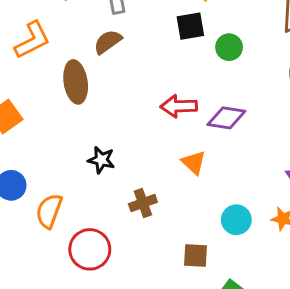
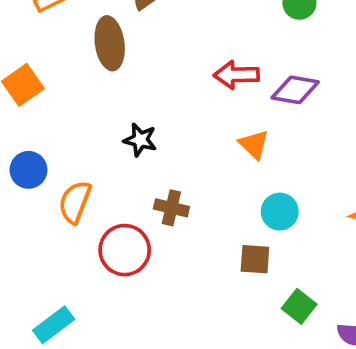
brown cross: (143, 203) -> (171, 208), moved, turned 32
cyan circle: (236, 220) -> (280, 212), moved

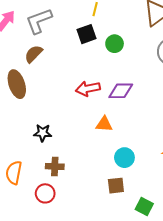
orange triangle: (254, 144) -> (104, 124), turned -30
brown cross: (171, 208) -> (55, 166), moved
red circle: (125, 250) -> (45, 193), size x0.7

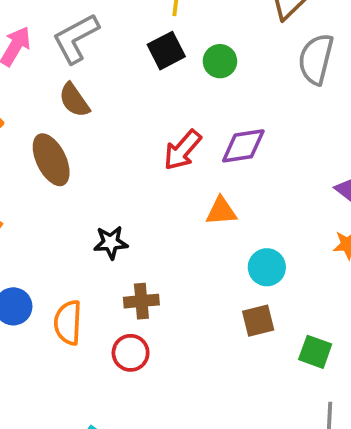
brown semicircle: (34, 54) -> (74, 100), turned -72
red arrow: (88, 89) -> (182, 150), turned -30

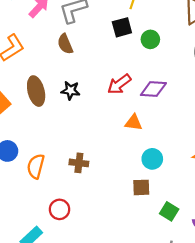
brown ellipse: (51, 160) -> (36, 91), moved
black star: (111, 242) -> (71, 90), moved
red circle: (131, 353) -> (60, 209), moved

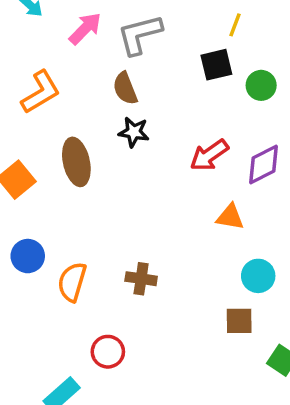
purple diamond: (153, 89) -> (263, 165), turned -32
black star: (71, 90) -> (134, 132), moved

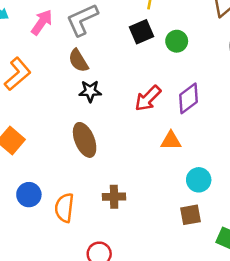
brown ellipse: (76, 162) -> (85, 140), moved

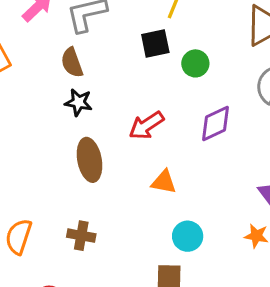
purple diamond: (188, 98) -> (215, 123), moved
brown ellipse: (85, 140) -> (90, 160), moved

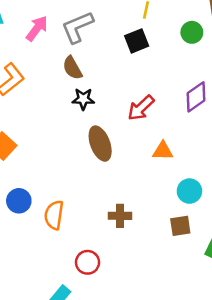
green circle: (195, 63) -> (192, 32), moved
brown cross: (81, 236) -> (120, 216), moved

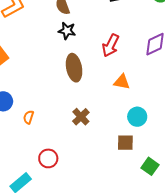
red arrow: (141, 108) -> (111, 45), turned -30
orange semicircle: (54, 215) -> (29, 117), size x0.6
brown cross: (120, 216) -> (81, 117), moved, turned 36

